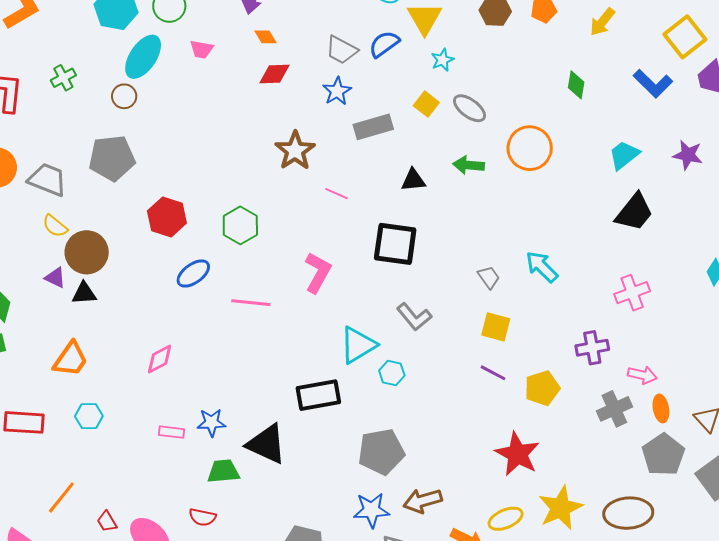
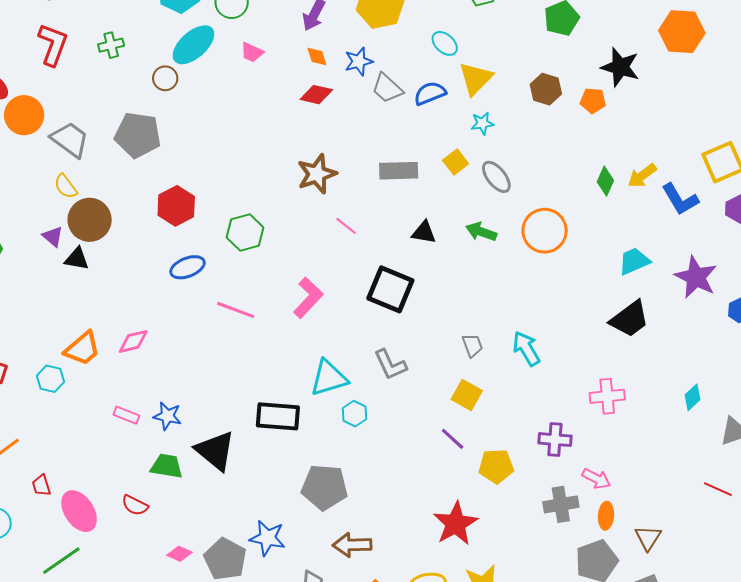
yellow arrow: (602, 22) -> (642, 176), moved
blue star: (337, 91) -> (359, 61), moved
purple star: (688, 155) -> (696, 277), size x1.4
orange trapezoid: (70, 359) -> (82, 349), moved
blue star: (371, 510) -> (267, 538), moved

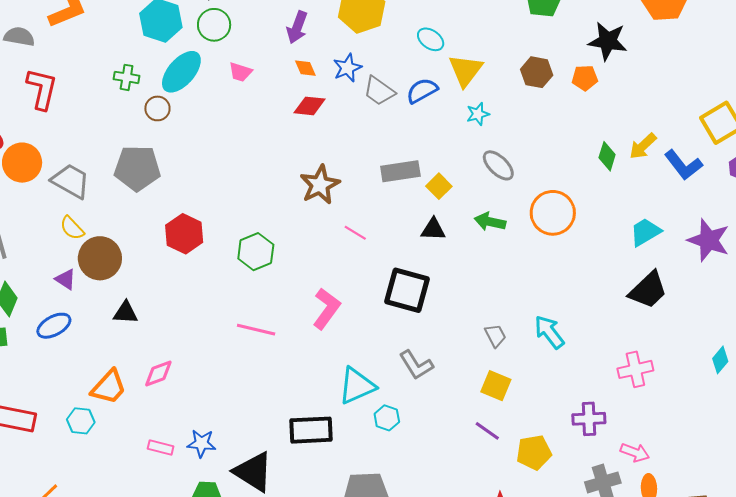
green cross: (111, 45) -> (127, 77), moved, turned 30
yellow square: (456, 162) -> (439, 186), moved
black triangle: (77, 259) -> (126, 313), moved
blue ellipse: (188, 267) -> (54, 326), moved

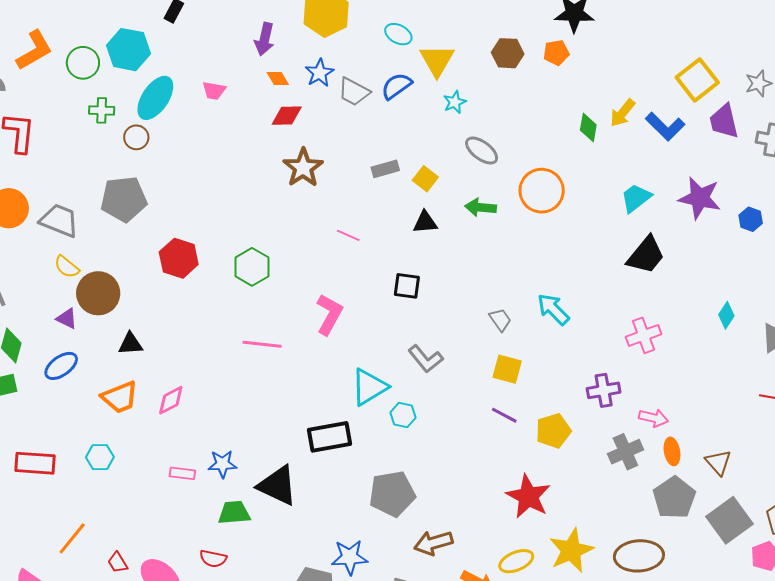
green circle: (214, 25) -> (83, 63), moved
gray rectangle: (400, 171) -> (385, 169), size x0.7
brown star: (320, 185) -> (303, 168), moved
black square: (407, 290) -> (407, 286), size x0.6
orange trapezoid: (109, 387) -> (120, 397), moved, turned 33

